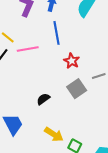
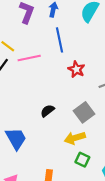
gray square: (77, 89) -> (84, 112), moved
yellow arrow: (54, 134) -> (75, 138), moved, turned 132

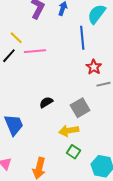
blue line: (60, 40) -> (82, 38), moved
red star: (76, 69) -> (94, 67), moved

